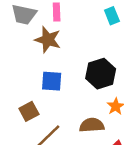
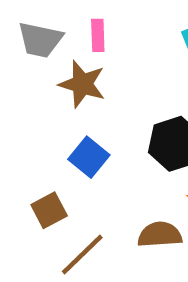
blue square: (52, 81) -> (89, 157), turned 35

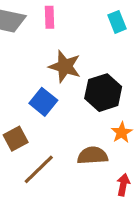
brown star: (82, 84) -> (65, 66), moved

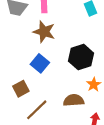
brown star: (65, 66) -> (44, 32), moved

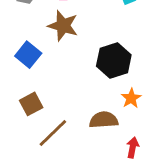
blue square: (40, 63) -> (28, 55), moved

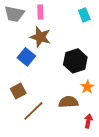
blue square: (28, 55) -> (26, 57), moved

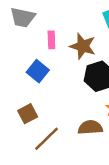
pink rectangle: (40, 12) -> (51, 40), moved
brown star: (40, 37) -> (83, 46), moved

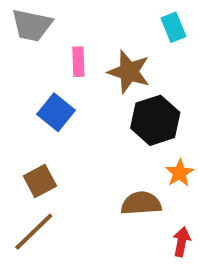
brown line: (46, 139) -> (34, 232), moved

